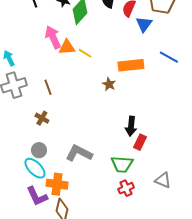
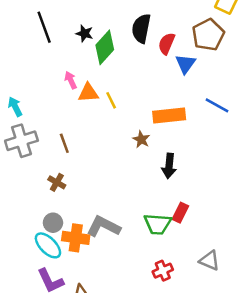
pink arrow: (53, 37) -> (71, 80), size x0.6
yellow line: (85, 53) -> (111, 100), turned 32
black arrow: (131, 126) -> (169, 166), moved
green trapezoid: (122, 164) -> (158, 224), moved
orange cross: (57, 184) -> (76, 238), moved

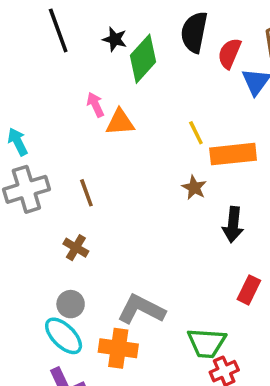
yellow line: (111, 100) -> (196, 133), moved
green trapezoid: (158, 224) -> (207, 343), moved
orange cross: (76, 238) -> (118, 348), moved

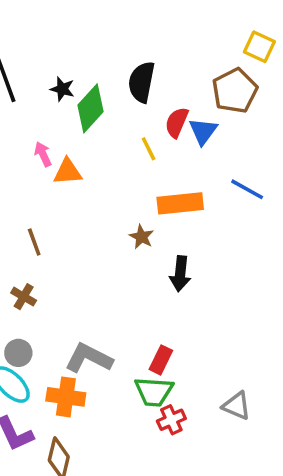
red semicircle: (229, 53) -> (177, 122), moved
yellow line: (196, 133) -> (149, 149), moved
red rectangle: (249, 290) -> (161, 360), moved

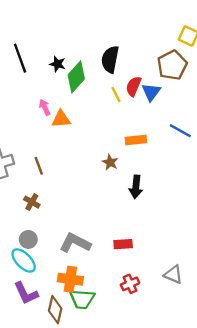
yellow line: (149, 149) -> (116, 94), moved
orange rectangle: (180, 203) -> (136, 140), size x0.7
red rectangle: (161, 360) -> (123, 244), turned 60
green trapezoid: (154, 392) -> (82, 299), moved
orange cross: (66, 397) -> (70, 279), moved

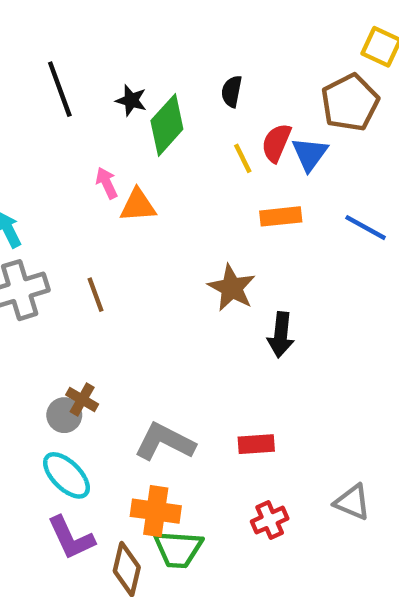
black semicircle: (110, 59) -> (232, 91), size x0.6
orange rectangle: (136, 140) -> (281, 216), moved
brown star: (110, 162) -> (232, 288), size x1.5
brown cross: (32, 202) -> (82, 399), moved
gray circle: (28, 239) -> (64, 415), moved

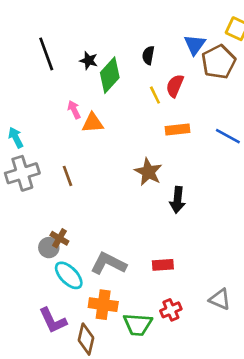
blue triangle: (310, 154) -> (195, 45), moved
cyan ellipse: (66, 475) -> (69, 275), moved
green trapezoid: (178, 549) -> (138, 324), moved

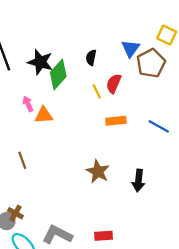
black star: (89, 61) -> (40, 62), size x1.6
brown star: (148, 172) -> (98, 172), moved
black arrow: (177, 200) -> (138, 181), moved

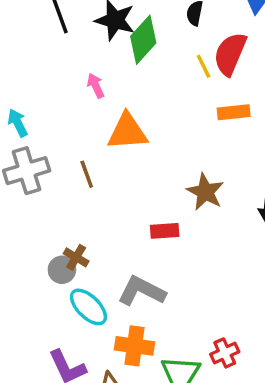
red semicircle: (114, 83) -> (230, 54), size x1.4
orange triangle: (44, 115) -> (127, 132), moved, size x1.4
red rectangle: (103, 236) -> (165, 231), moved

